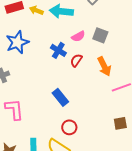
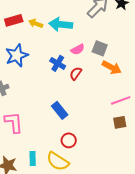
orange arrow: (104, 66) -> (112, 67), moved, turned -36
brown square: (120, 123) -> (120, 122), moved

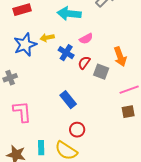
yellow arrow: (36, 23) -> (47, 38), moved, turned -32
gray square: (100, 48) -> (101, 72), moved
orange arrow: (112, 67) -> (120, 57), turned 42

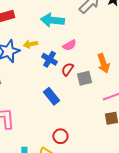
gray square: (101, 72) -> (84, 78), turned -35
blue rectangle: (68, 100) -> (51, 96), moved

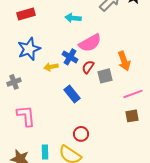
cyan arrow: (52, 20) -> (73, 18), size x0.7
yellow arrow: (30, 44) -> (51, 67), moved
pink semicircle: (69, 45) -> (90, 43), size x1.6

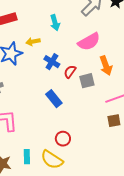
cyan arrow: (73, 18) -> (55, 23), turned -112
pink semicircle: (90, 43) -> (89, 42), moved
yellow arrow: (51, 67) -> (33, 42), moved

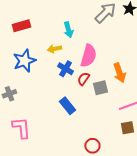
yellow arrow: (33, 42) -> (54, 49), moved
pink semicircle: (89, 42) -> (88, 56), moved, turned -45
red circle: (63, 139) -> (92, 146), moved

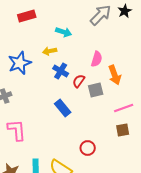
red rectangle: (21, 26) -> (27, 16), moved
cyan arrow: (68, 30) -> (64, 32), turned -56
pink semicircle: (88, 56) -> (97, 59), moved, size x0.7

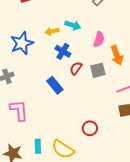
cyan arrow: (64, 32) -> (73, 25), moved
red semicircle: (79, 81) -> (76, 68), moved
blue rectangle: (63, 108) -> (55, 85), moved

